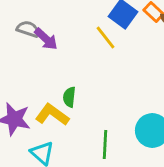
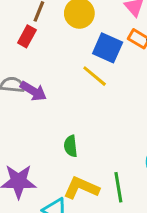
yellow L-shape: (52, 115) -> (81, 188), moved

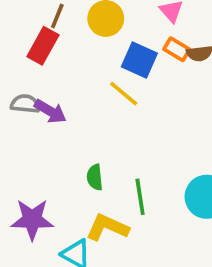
red rectangle: (27, 36) -> (43, 46), size x1.4
green line: (118, 187) -> (140, 197), moved

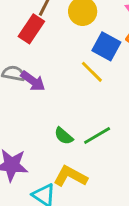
green semicircle: (95, 177) -> (64, 136), turned -48
green line: (140, 197) -> (97, 135), moved, turned 64

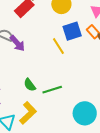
blue square: (106, 46) -> (72, 31), turned 30
yellow L-shape: (70, 176) -> (28, 113), turned 95

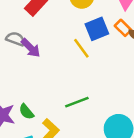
green semicircle: (30, 85) -> (26, 112), moved

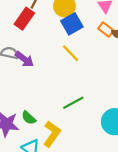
blue square: (97, 29) -> (72, 24), moved

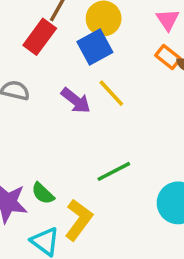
blue square: (72, 24) -> (95, 47), moved
purple arrow: (25, 59) -> (76, 101), moved

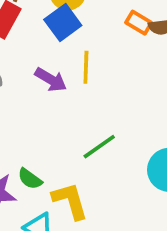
yellow line: (111, 93) -> (86, 67), turned 52
yellow L-shape: (79, 220) -> (70, 201), turned -45

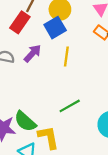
purple arrow: (51, 80) -> (32, 53), moved, turned -84
green semicircle: (30, 179) -> (25, 121), size x1.5

